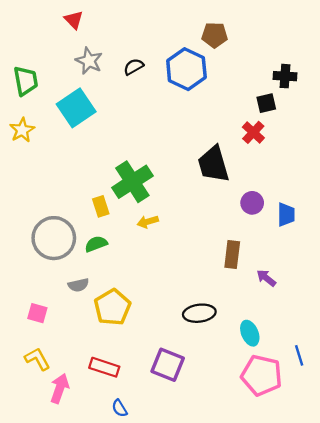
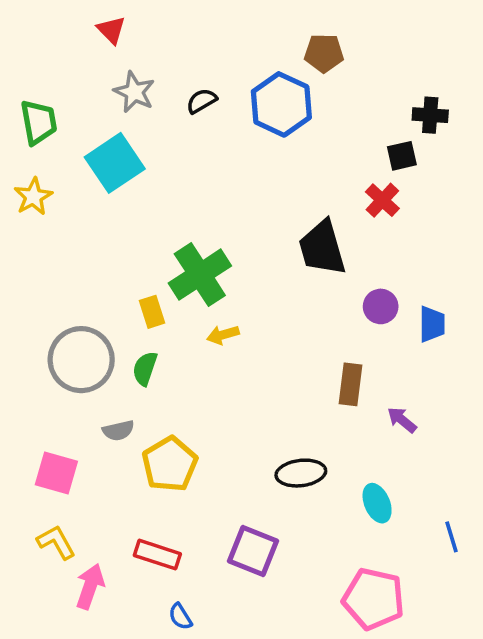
green semicircle: (96, 244) -> (145, 368), turned -50
pink square: (37, 313) -> (56, 473), size x1.4
pink pentagon: (262, 375) -> (374, 599), moved

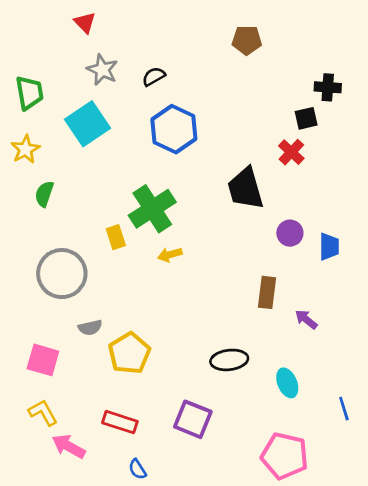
blue hexagon: (281, 104) -> (174, 129), moved
green semicircle: (145, 368) -> (44, 194), moved
pink arrow: (90, 586) -> (69, 446), turned -80

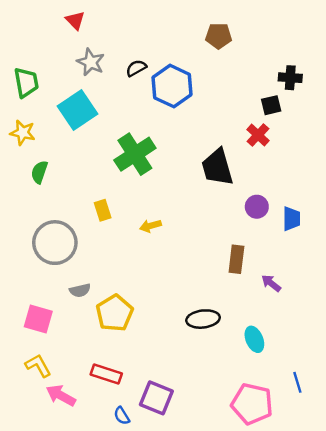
blue hexagon: (174, 129) -> (172, 86), moved
yellow star: (25, 149) -> (23, 133), turned -30
green cross: (152, 209) -> (135, 154), moved
blue line: (344, 409) -> (297, 382), moved
purple square: (193, 419) -> (156, 398), moved

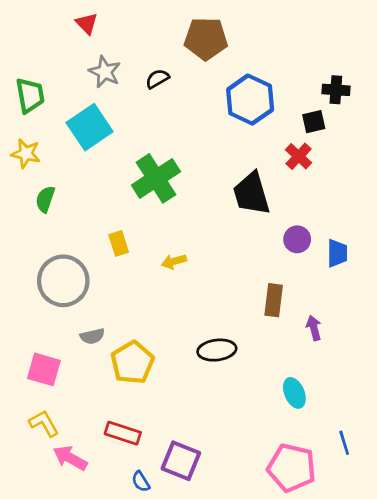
brown pentagon: (219, 36) -> (206, 39), moved, size x1.4
blue hexagon: (172, 86) -> (250, 100), moved
purple arrow: (271, 283) -> (314, 328), turned 36
black ellipse: (203, 319) -> (217, 350), moved

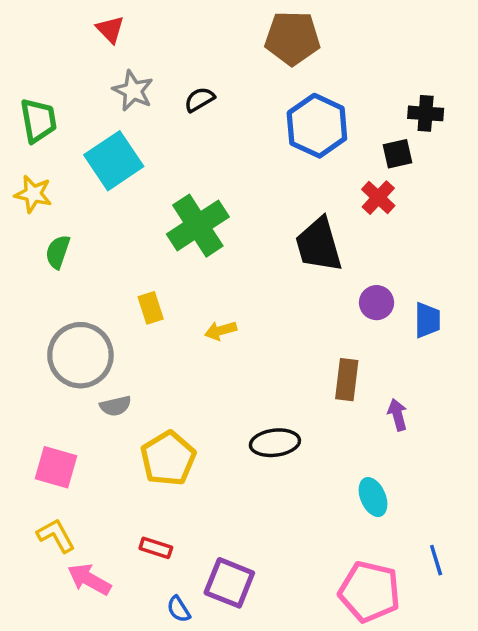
brown pentagon: (206, 39) -> (292, 38), moved
gray semicircle: (92, 336) -> (116, 406), moved
red rectangle: (123, 433) -> (156, 548), size x0.7

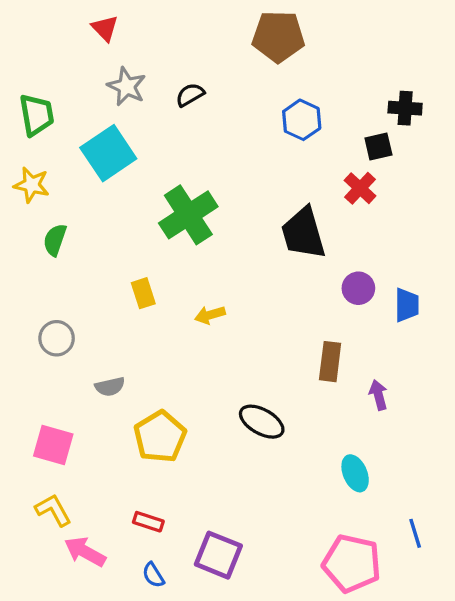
blue hexagon: (317, 126) -> (302, 120), size x0.7
gray circle: (80, 355) -> (57, 338), moved, size x0.6
black ellipse: (275, 443) -> (262, 422), turned 36
blue semicircle: (179, 609) -> (153, 575), moved

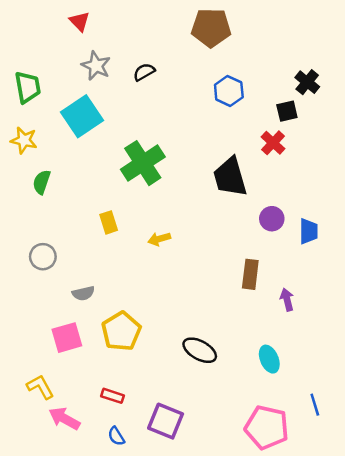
black cross: (405, 108) -> (307, 82), turned 35
black ellipse: (262, 422) -> (200, 350), moved
pink square: (53, 445) -> (67, 338), moved, turned -32

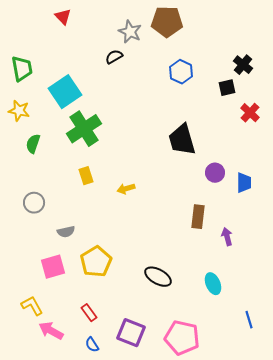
gray star: (96, 66) -> (130, 32), moved
red cross: (273, 143) -> (250, 113), moved
green cross: (143, 163) -> (84, 129), moved
red rectangle: (112, 396) -> (89, 313), turned 36
pink pentagon: (267, 427) -> (182, 338), moved

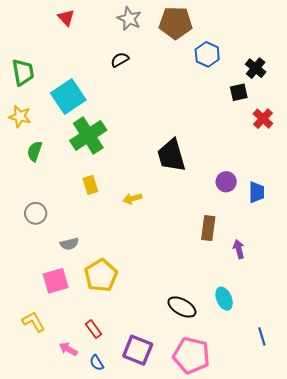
gray star: (130, 32) -> (129, 19), moved
blue hexagon: (181, 72) -> (207, 54), moved
black trapezoid: (182, 140) -> (171, 155), moved
black ellipse: (158, 277) -> (182, 307), moved
pink arrow: (51, 331) -> (68, 349), moved, size x0.7

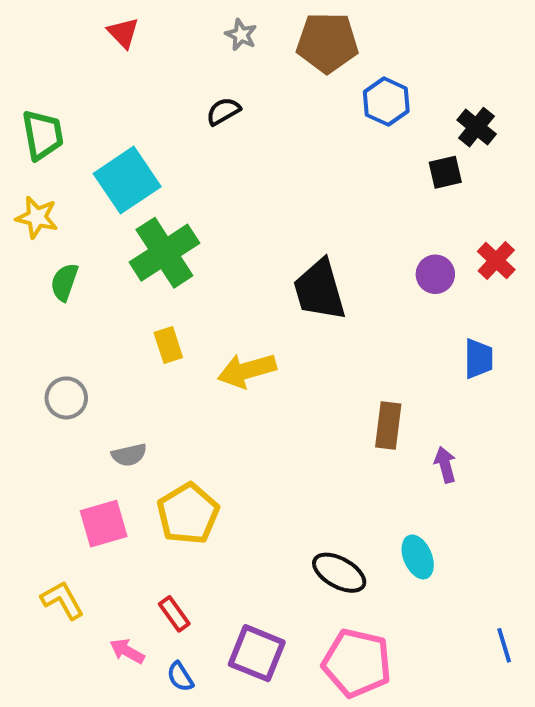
gray star: (129, 19) -> (241, 35), size x0.7
red cross: (263, 119) -> (496, 261), moved
purple circle: (226, 182) -> (435, 274), moved
yellow arrow: (132, 199) -> (247, 370), size x1.6
blue line: (262, 336) -> (504, 645), moved

